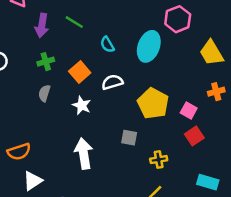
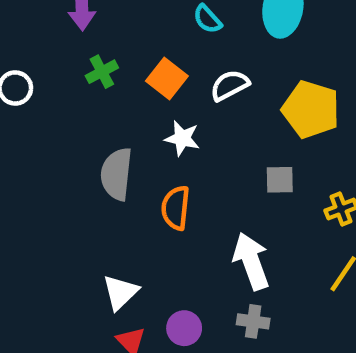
gray semicircle: (44, 93) -> (116, 174), moved, size x1.6
orange semicircle: (19, 152) -> (176, 208), moved, turned 125
white arrow: (84, 154) -> (251, 261), moved

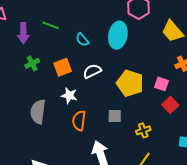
orange square: (167, 78) -> (63, 67), turned 30
orange semicircle: (176, 208) -> (79, 121), moved

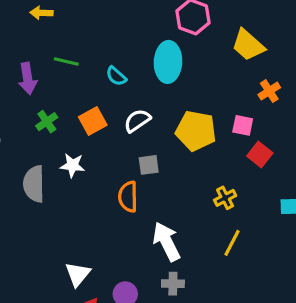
white star: (69, 96) -> (72, 165), moved
gray semicircle: (38, 112) -> (34, 184), moved
gray square: (115, 116) -> (149, 165), moved

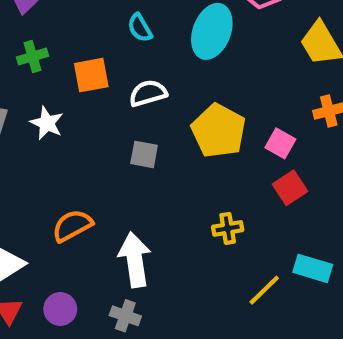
orange semicircle: (128, 197) -> (72, 226), moved, turned 44
yellow line: (232, 243) -> (264, 290), moved

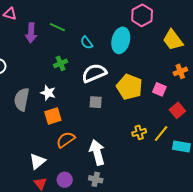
green cross: (32, 57) -> (61, 63), moved
orange square: (91, 75) -> (53, 116), moved
white semicircle: (148, 93) -> (94, 73), size x1.4
red square: (290, 188) -> (177, 110), moved
yellow line: (264, 290) -> (161, 134), moved

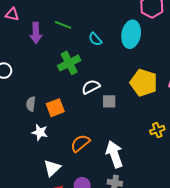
green cross: (61, 63) -> (69, 63), size x1.5
white semicircle: (94, 73) -> (91, 87), moved, size x0.7
white star: (48, 93) -> (40, 132), moved
gray semicircle: (22, 99) -> (31, 104), size x0.6
orange square: (53, 116) -> (55, 108), moved

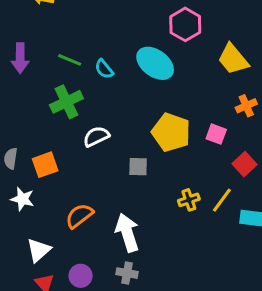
green line: (63, 25) -> (70, 60), moved
cyan ellipse: (131, 34) -> (155, 63), turned -65
gray square: (109, 101) -> (138, 167), moved

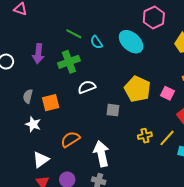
purple arrow: (20, 58) -> (38, 54), moved

